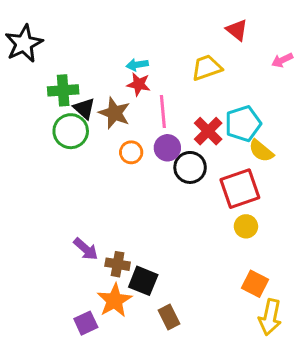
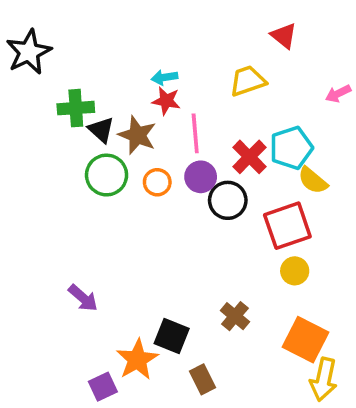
pink arrow: (282, 60) -> (338, 94), moved
green circle: (71, 131) -> (107, 175), moved
purple arrow: (86, 249) -> (83, 298), moved
brown cross: (118, 264) -> (235, 316), moved, turned 30
orange square: (255, 284) -> (306, 340), size x1.4

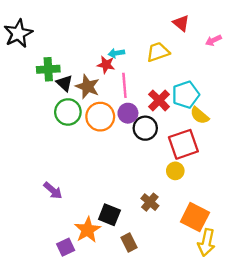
cyan arrow: (164, 77) -> (116, 53), moved
pink arrow: (338, 94) -> (213, 40), moved
orange circle: (157, 182) -> (100, 117), size x1.6
yellow circle: (295, 271) -> (175, 171), moved

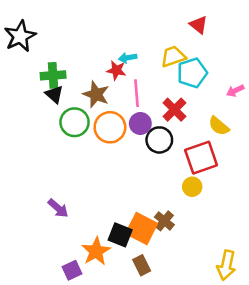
pink arrow: (213, 40) -> (235, 91), moved
black triangle: (64, 83) -> (54, 94), moved
cyan pentagon: (186, 95) -> (192, 73), moved
orange square: (195, 217) -> (142, 228), moved

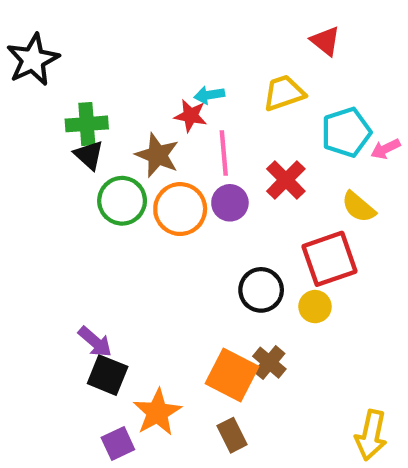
cyan pentagon: (192, 73) -> (346, 132), moved
black circle: (159, 140) -> (261, 290), moved
black square: (120, 235) -> (108, 375), moved

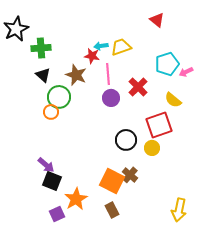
yellow trapezoid: (284, 93) -> (121, 47), moved
green cross: (87, 124) -> (41, 48), moved
orange circle: (180, 209) -> (51, 112), moved, size x0.6

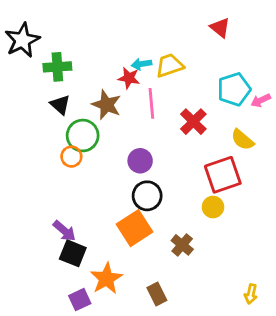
purple circle: (111, 98) -> (140, 161), moved
black circle: (126, 140) -> (147, 196), moved
orange square: (112, 181) -> (134, 228), moved, turned 30
yellow arrow: (179, 210) -> (251, 294), size x0.6

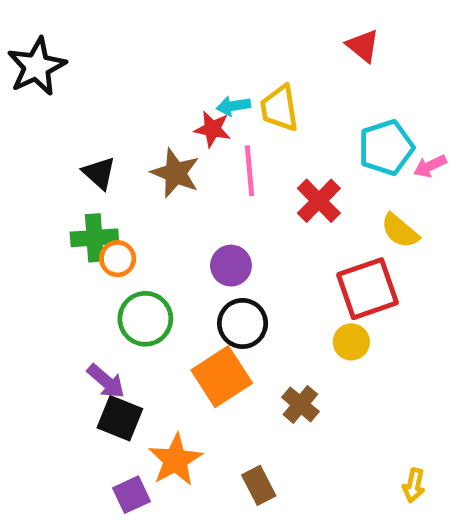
yellow trapezoid: (170, 65) -> (280, 108), turned -80
green cross: (57, 67) -> (94, 238), moved
green circle: (83, 136) -> (145, 319), moved

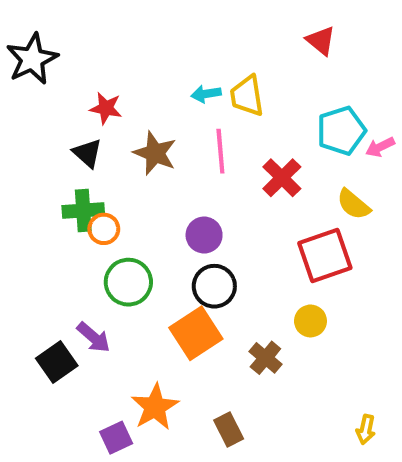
red star: (212, 129) -> (106, 108), moved
yellow circle: (351, 342) -> (310, 321), moved
black square: (120, 418) -> (57, 362), moved, turned 33

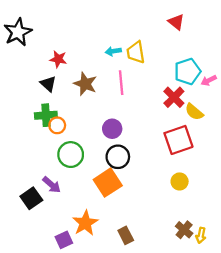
red cross: (282, 178) -> (174, 97), moved
yellow circle: (310, 321) -> (180, 181), moved
brown cross: (265, 358) -> (184, 230), moved

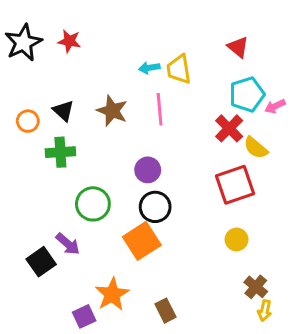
red triangle: (176, 22) -> (238, 47), moved
red star: (58, 59) -> (69, 41), moved
orange circle: (57, 125) -> (28, 121), moved
brown cross: (184, 230) -> (256, 287), moved

